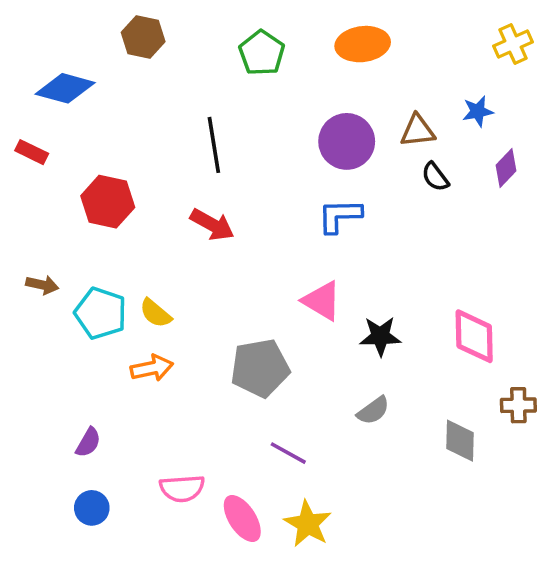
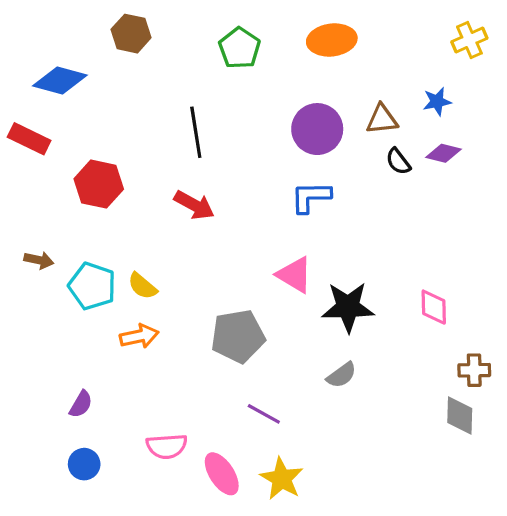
red rectangle: (32, 152) -> (29, 139), size x1.4
purple diamond: (506, 168) -> (443, 153), moved, turned 60
black star: (380, 336) -> (348, 307), size x1.4
pink diamond: (474, 336) -> (434, 307), size x0.7
gray diamond: (460, 441) -> (460, 416), moved

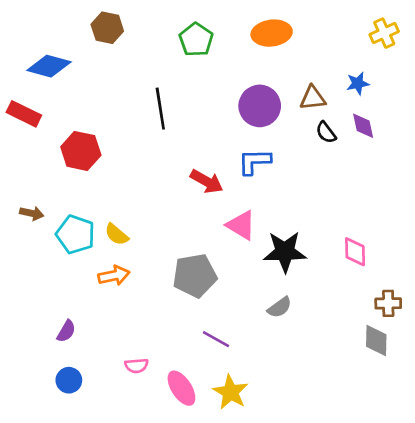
purple diamond: (443, 153) -> (363, 126), turned 64
red arrow: (194, 205) -> (207, 181), moved
pink semicircle: (167, 446) -> (136, 366), size x0.7

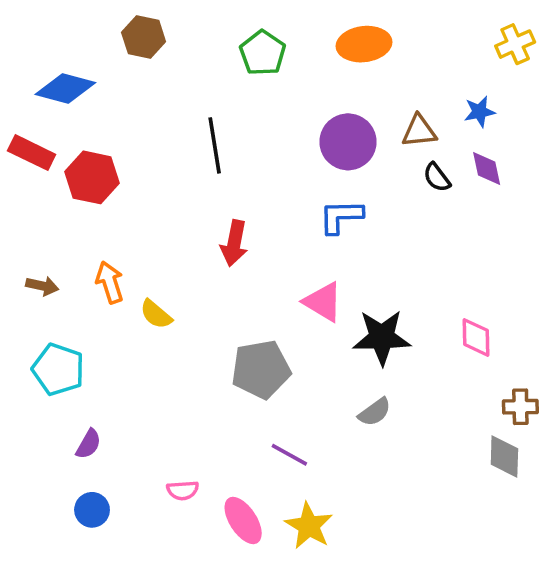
red hexagon: (81, 151) -> (92, 177), moved
red arrow: (207, 181) -> (234, 243), moved, turned 72
cyan pentagon: (75, 234) -> (58, 369), moved
orange arrow: (114, 276) -> (110, 282), moved, turned -96

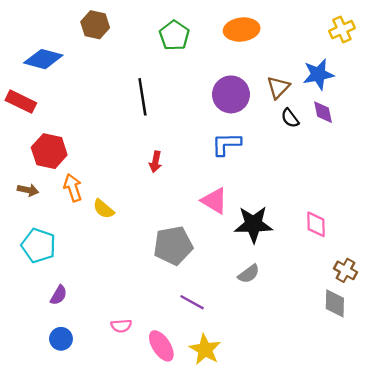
blue star: (480, 112) -> (318, 74), size x1.5
brown triangle: (419, 131) -> (278, 87), turned -40
red hexagon: (92, 177) -> (49, 151), moved
red arrow: (234, 243) -> (155, 162), size x0.7
brown cross: (520, 407) -> (345, 270), turned 30

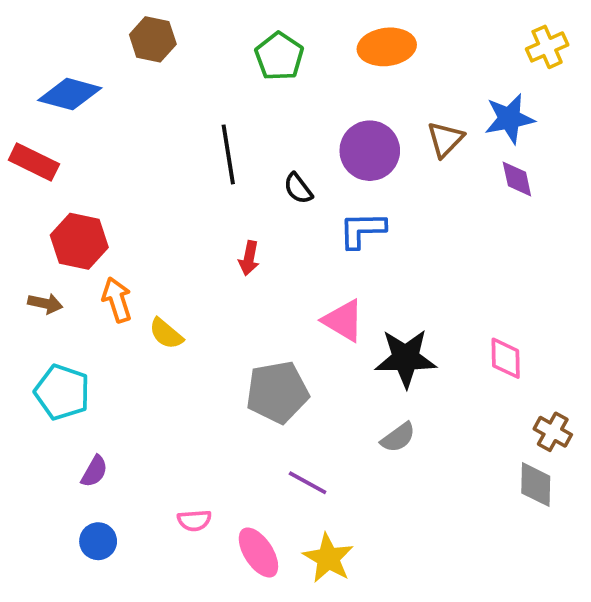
black semicircle: (290, 118) -> (298, 188), moved

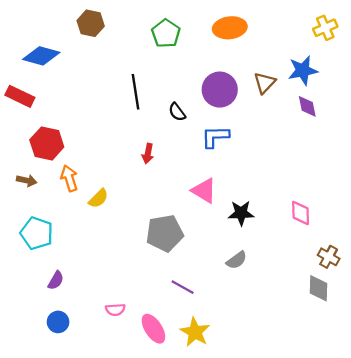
yellow semicircle: (166, 334) -> (98, 198), turned -85
black star: (406, 358) -> (241, 213), size x0.7

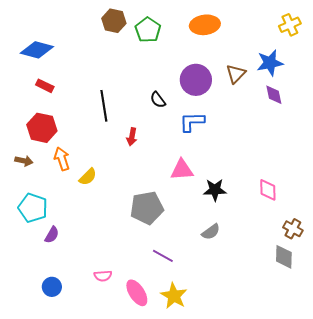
brown hexagon: (91, 23) -> (114, 21), moved
black line: (135, 92) -> (104, 106), moved
red rectangle: (20, 96) -> (45, 86), moved, size x0.7
pink triangle: (204, 191) -> (182, 170), turned -35
purple semicircle: (56, 280) -> (52, 235), moved

